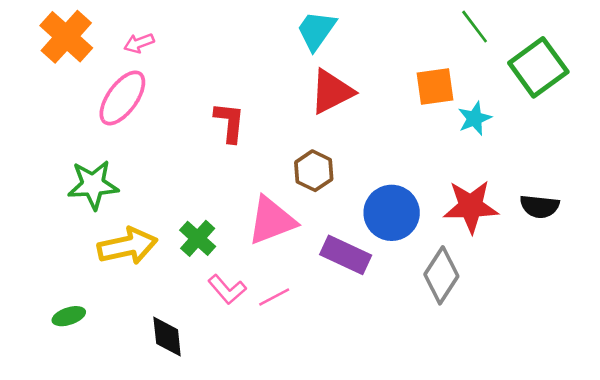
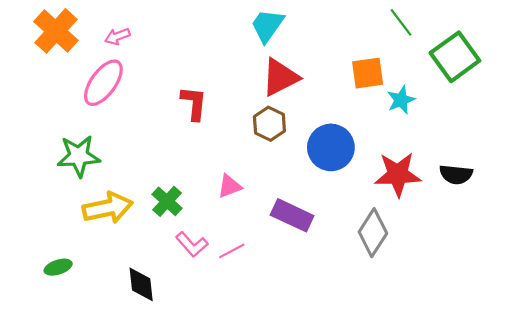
brown hexagon: (314, 171) -> (269, 124), moved
blue circle: (392, 213) -> (331, 147), moved
pink triangle: (272, 220) -> (230, 186), size x0.6

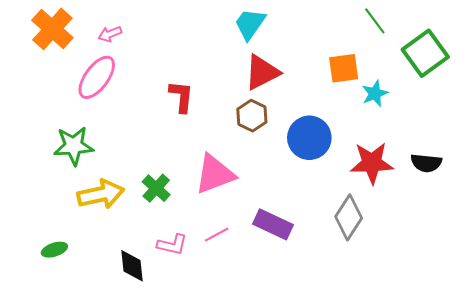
pink triangle: (230, 186) -> (215, 174), size x1.8
purple rectangle: (292, 215) -> (273, 224), moved
pink L-shape: (192, 244) -> (172, 245), moved, turned -36

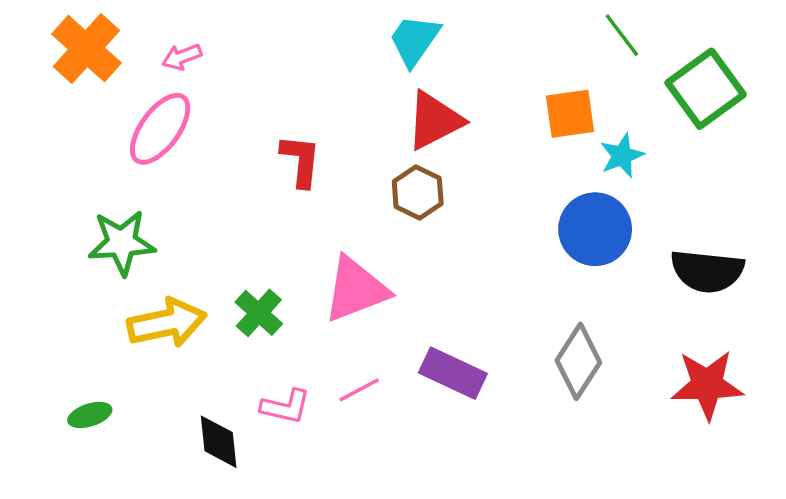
blue circle: (309, 138) -> (595, 229), moved
red star: (372, 163) -> (707, 385), moved
black semicircle: (426, 163) -> (707, 271), size x1.4

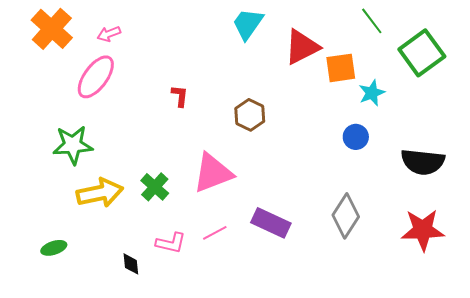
red triangle: (434, 120) -> (302, 47), moved
red L-shape: (301, 161) -> (180, 96), size x0.7
blue circle: (595, 229) -> (356, 137), size x0.6
black diamond: (219, 442) -> (131, 264), size x0.7

